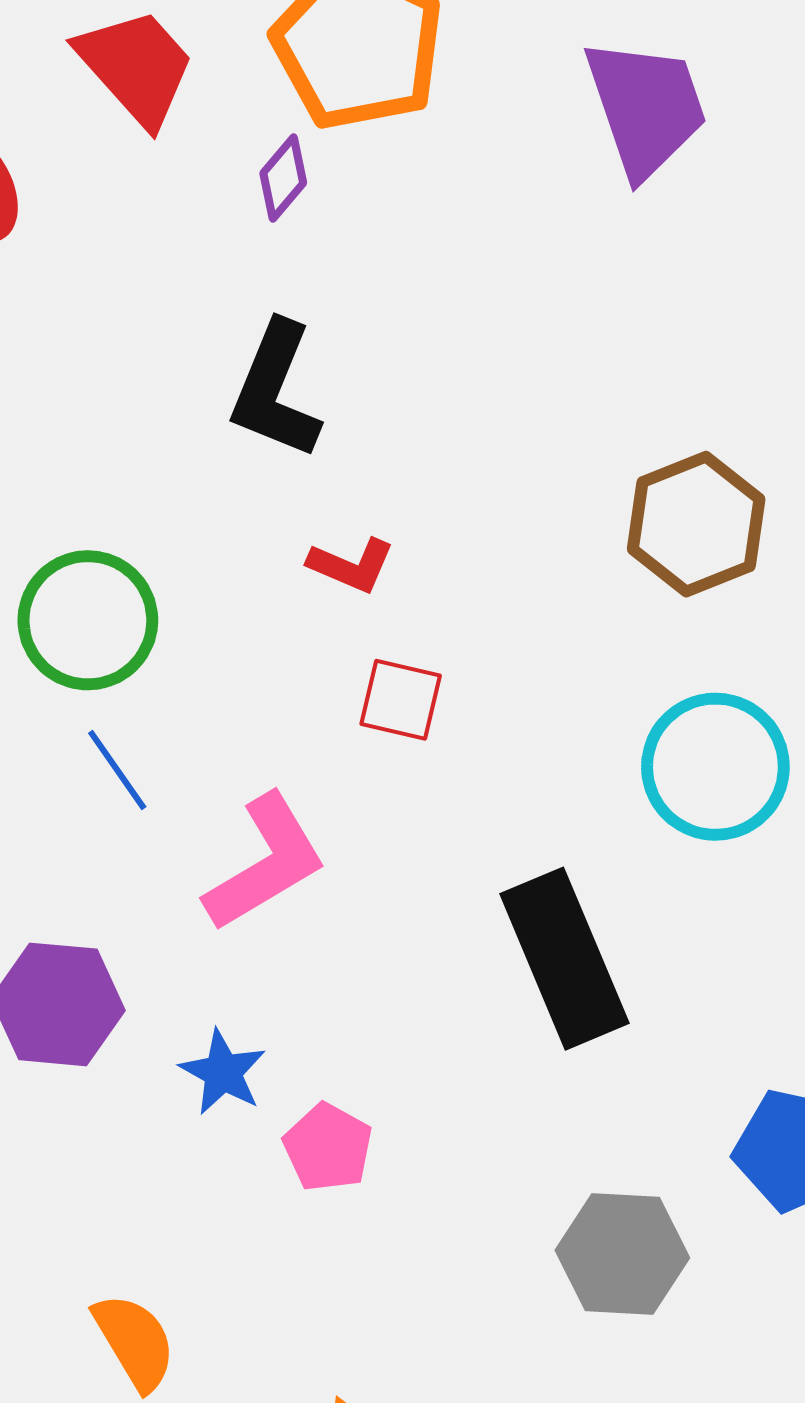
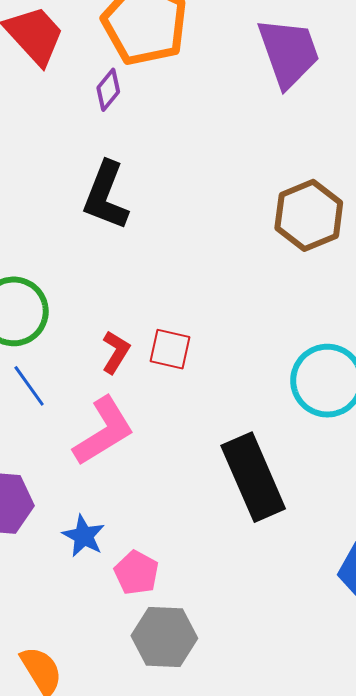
brown hexagon: (696, 524) -> (309, 215), moved
red L-shape: (351, 565) -> (116, 352), moved, turned -81
gray hexagon: (622, 1254) -> (164, 637), moved

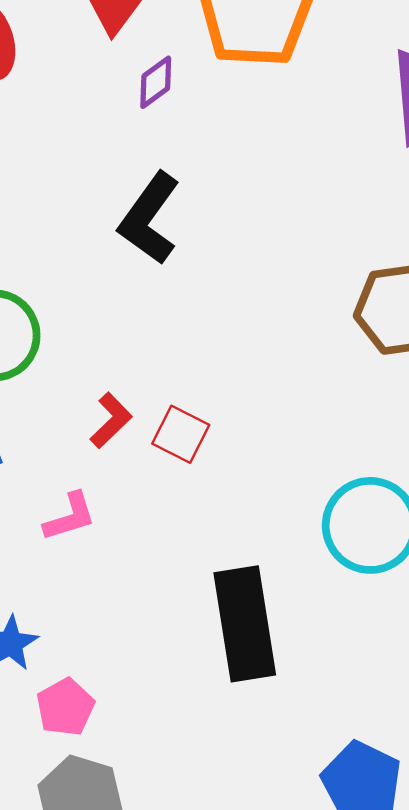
purple diamond: (108, 90) -> (156, 82), moved
pink L-shape: (104, 431) -> (70, 517), size x0.6

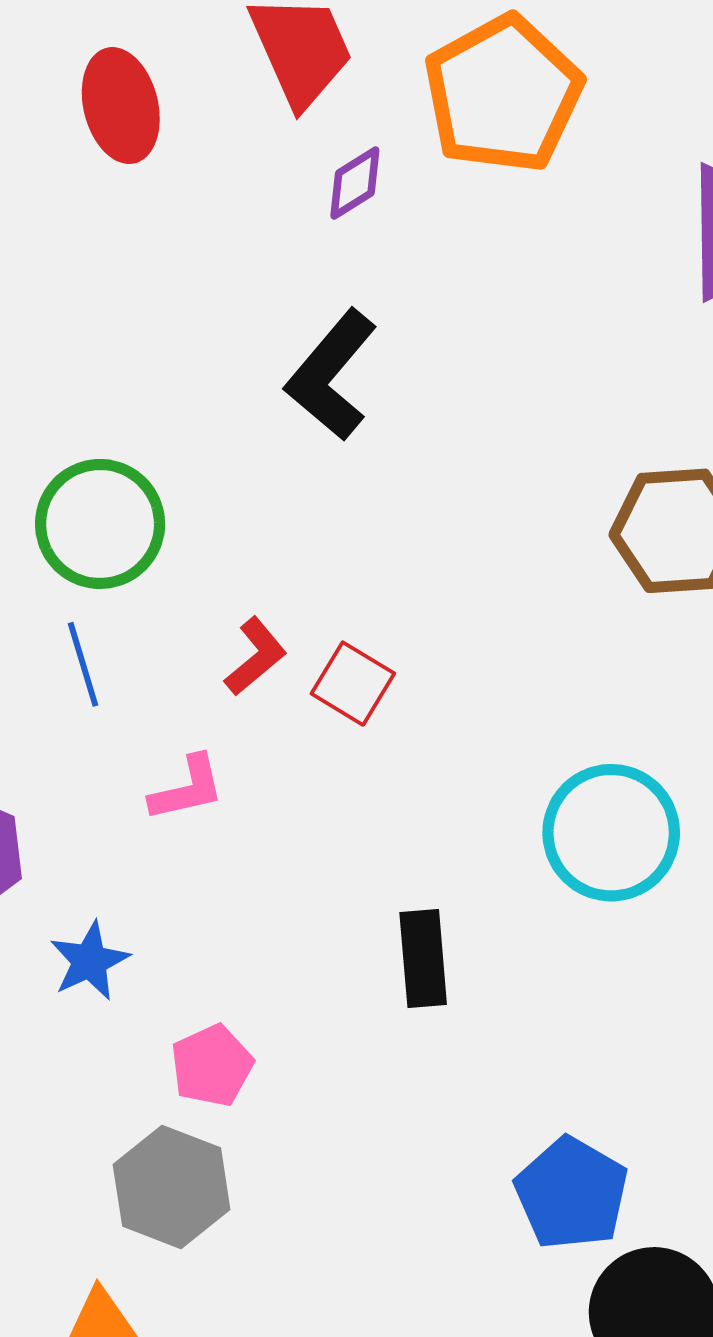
black rectangle: (245, 624) -> (423, 959), size x0.6
pink pentagon: (65, 707) -> (212, 1066), moved

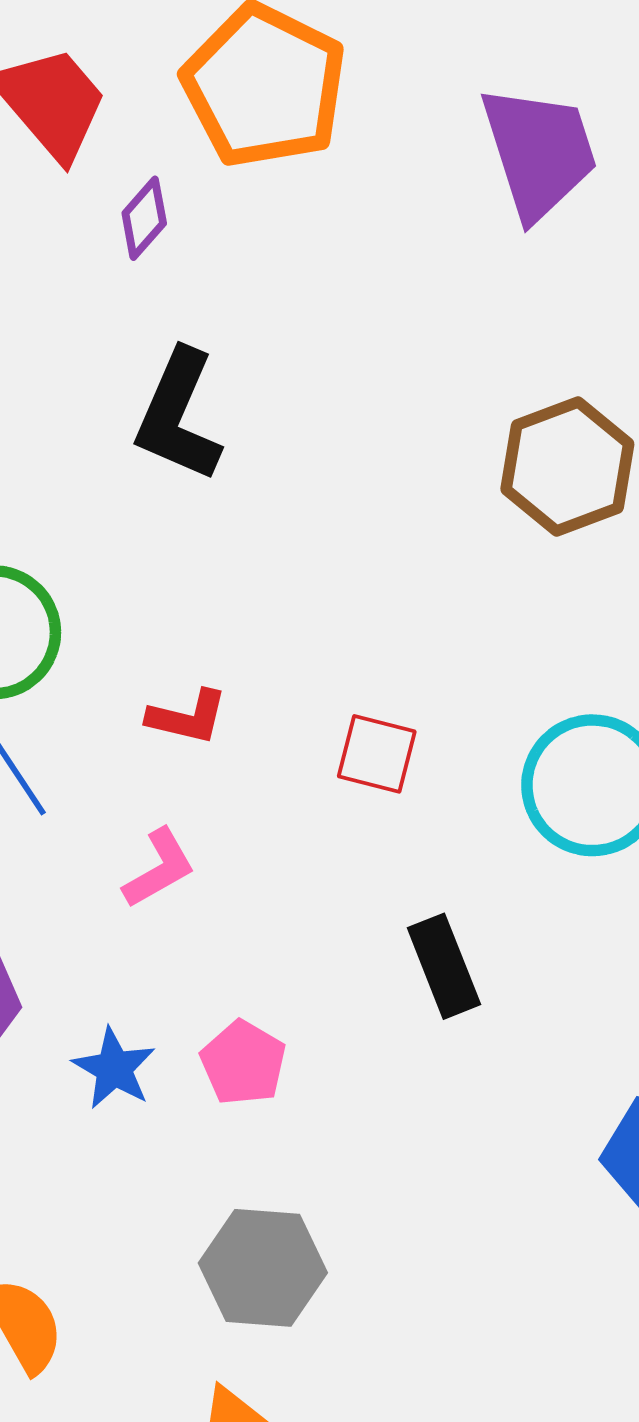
red L-shape: (256, 656) -> (187, 717), turned 70
red square: (353, 684) -> (377, 754), moved
pink pentagon: (212, 1066) -> (243, 1063), moved

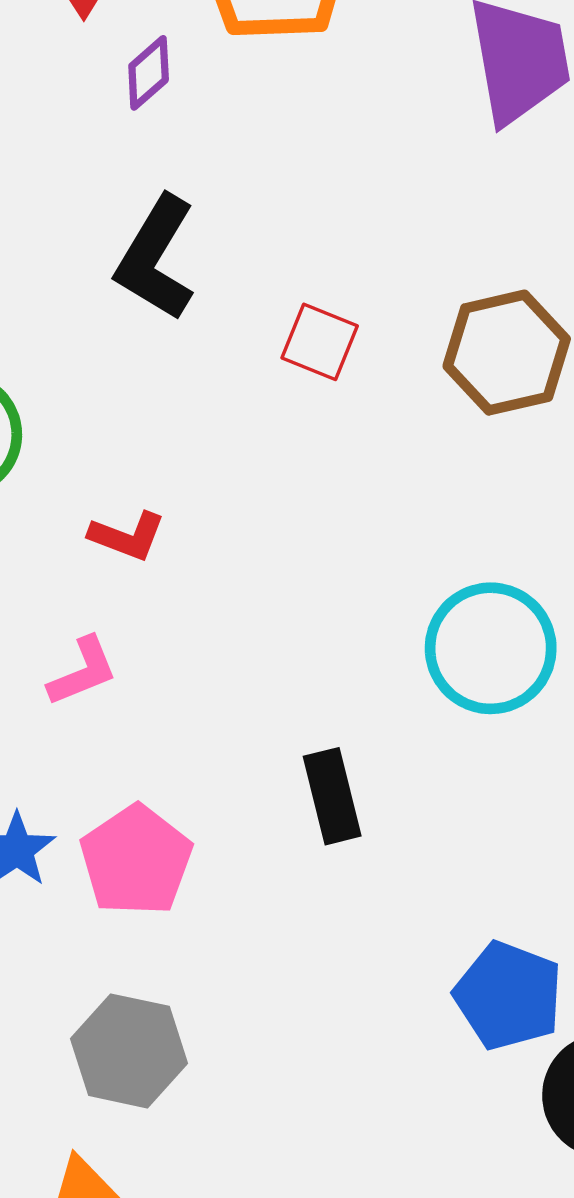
red square: (377, 754) -> (320, 342), moved
pink pentagon: (243, 1063) -> (136, 860), size x1.4

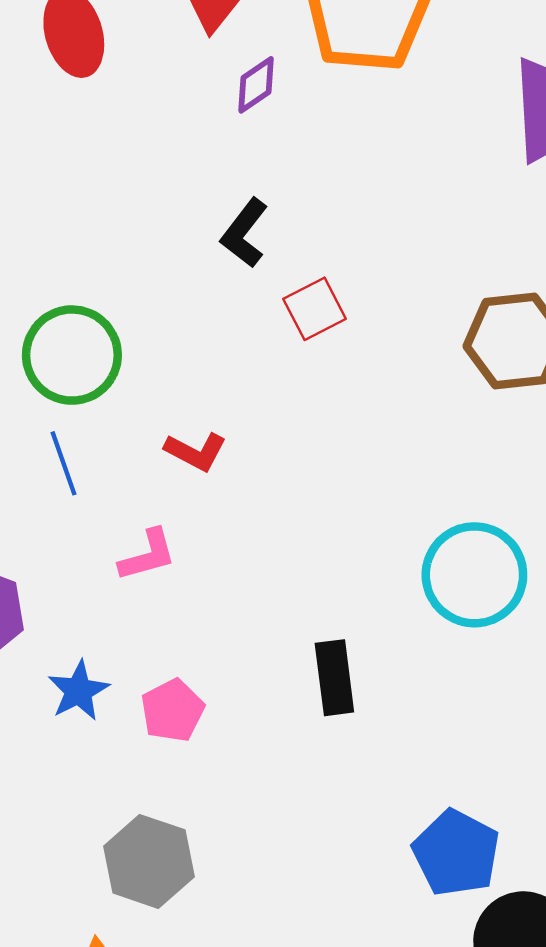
black L-shape: (156, 258) -> (244, 233), size x0.7
red square: (320, 342) -> (315, 309), moved, turned 34
pink pentagon: (136, 860) -> (172, 710), size x0.7

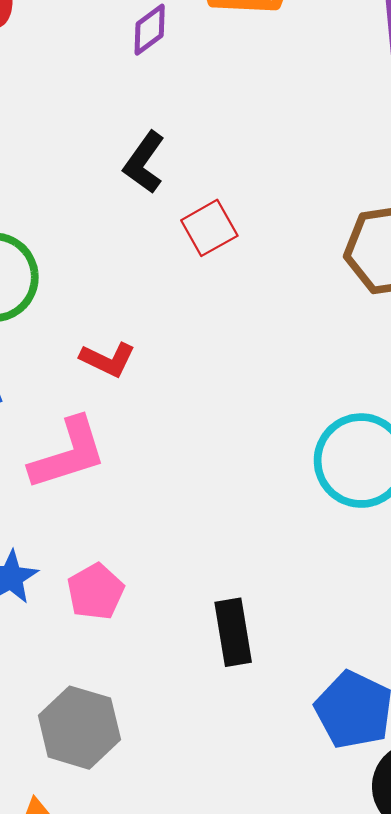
pink L-shape: (148, 555) -> (68, 454), size x1.5
black rectangle: (334, 678) -> (233, 632), moved

